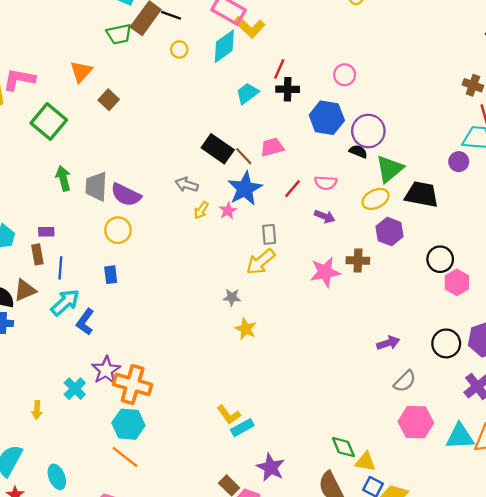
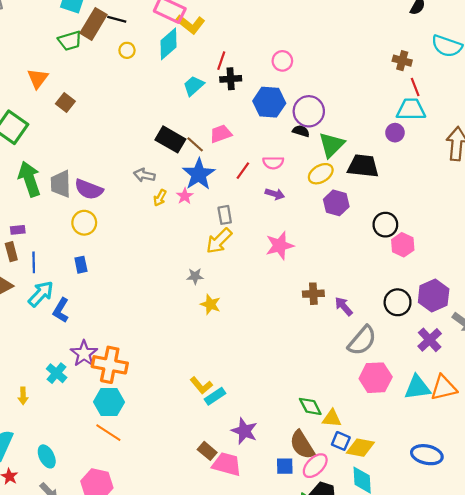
green arrow: (63, 178) -> (29, 179), size x1.5
brown cross: (358, 260) -> (313, 294), moved
purple arrow: (388, 343) -> (344, 306), turned -108
gray semicircle: (405, 381) -> (362, 341), size x1.4

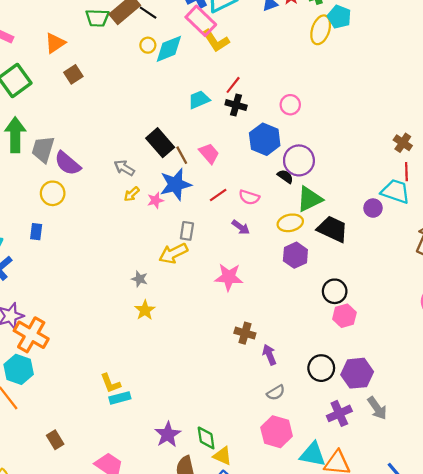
cyan diamond: (168, 44) -> (169, 49), moved
pink trapezoid: (221, 134) -> (209, 153), turned 50
gray semicircle: (362, 341) -> (276, 393), size x0.6
purple star: (244, 431) -> (168, 434), moved
brown rectangle: (207, 451) -> (55, 440), moved

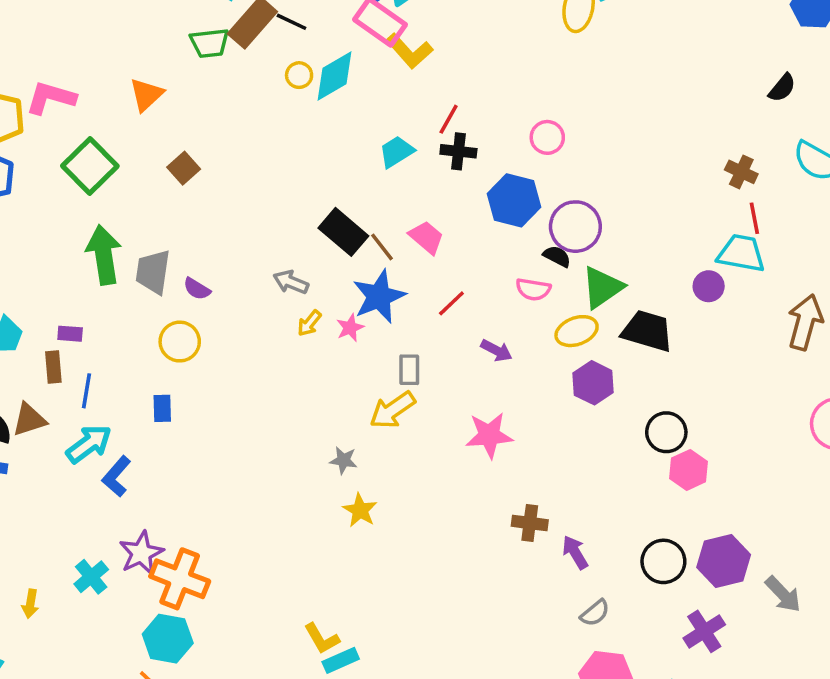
brown square: (73, 74) -> (184, 168), moved
purple semicircle: (68, 163) -> (197, 289), size x0.6
pink semicircle: (249, 197) -> (533, 289), moved
gray arrow: (377, 408) -> (783, 594), moved

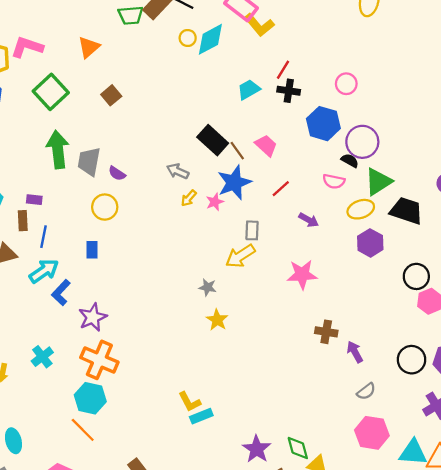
purple star: (141, 553) -> (93, 317), moved

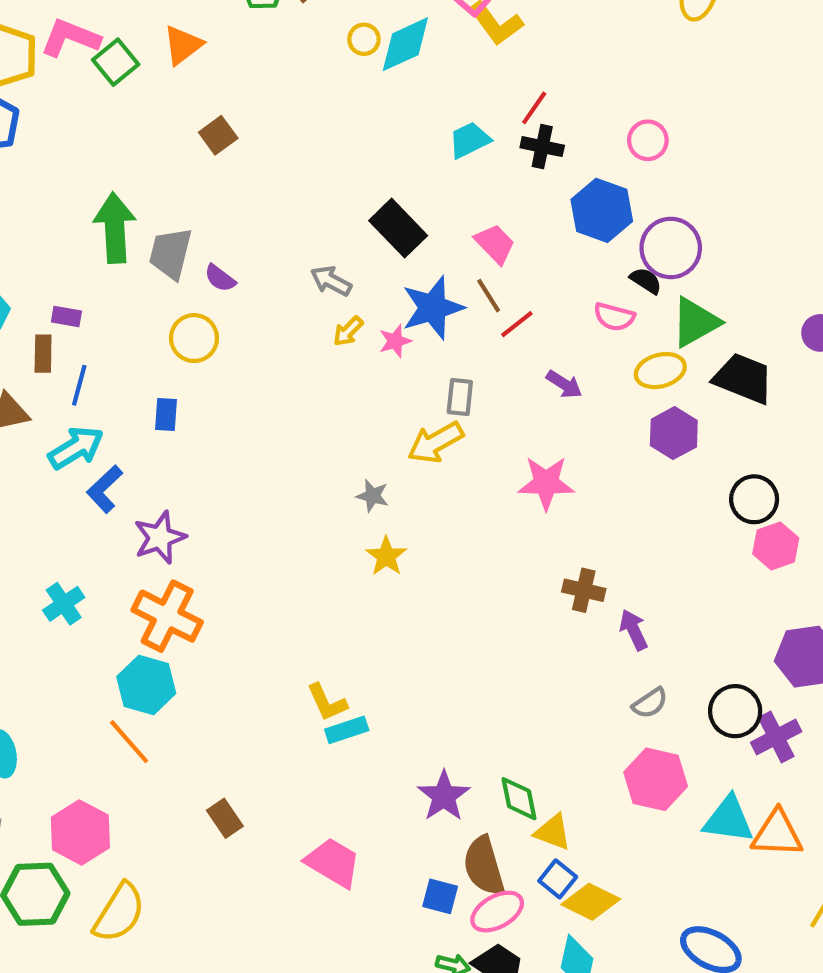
green square: (51, 92) -> (116, 62), moved, size x0.7
brown line: (237, 151) -> (489, 296), moved
black circle: (412, 360) -> (735, 711), moved

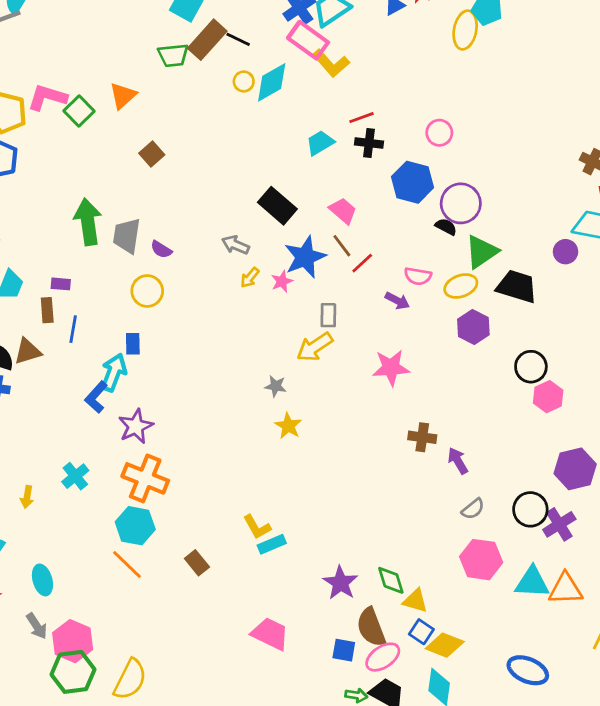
red line: (534, 108) -> (361, 118), turned 40
pink semicircle: (614, 317) -> (418, 276), moved
cyan arrow: (76, 448) -> (114, 372), moved, turned -33
brown rectangle: (225, 818) -> (197, 563), moved
pink hexagon: (80, 832) -> (73, 641), moved

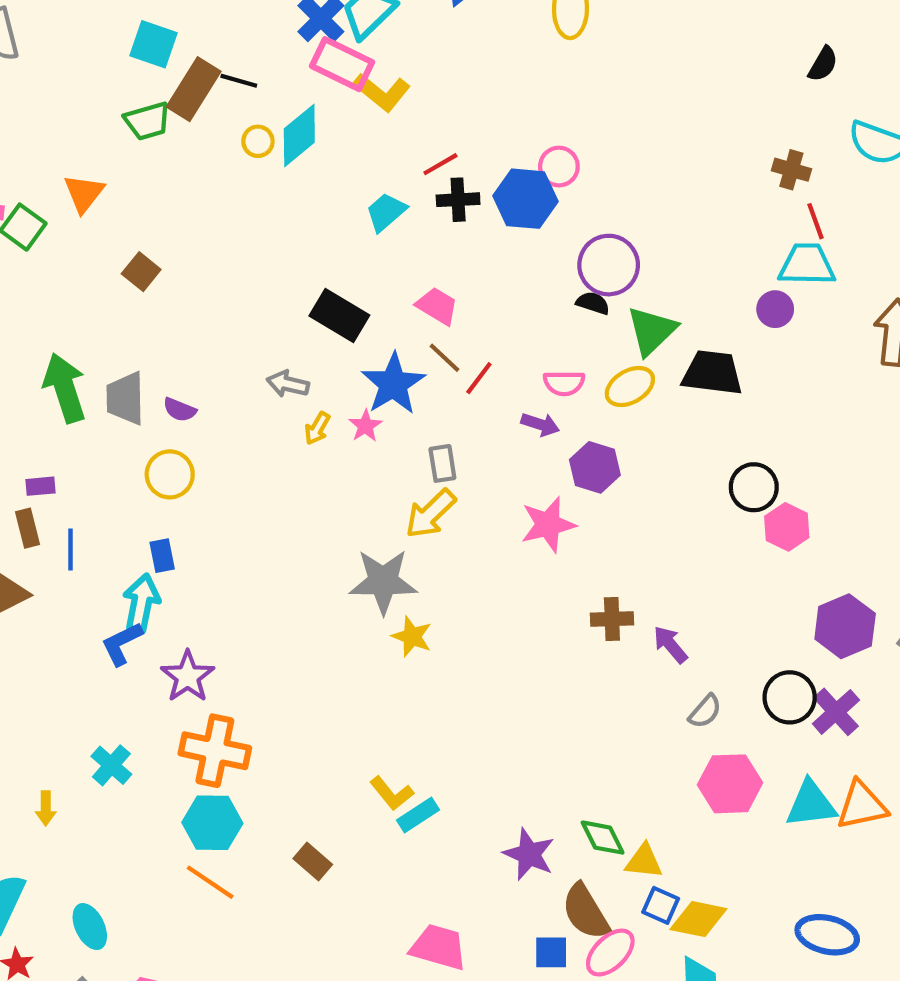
blue hexagon: (412, 182) -> (525, 199), moved
purple hexagon: (473, 327) -> (595, 467), moved
gray star: (276, 386) -> (383, 582), size x2.0
blue L-shape: (96, 397) -> (122, 644), turned 32

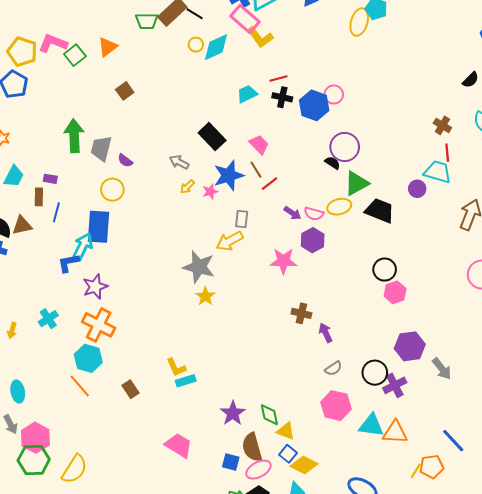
pink semicircle: (564, 383) -> (314, 214), moved
blue rectangle: (162, 556) -> (99, 227), size x2.0

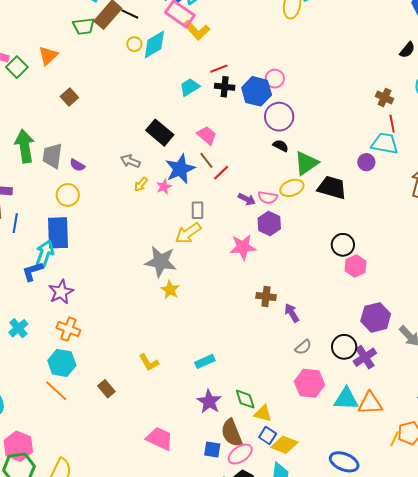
purple circle: (345, 147) -> (279, 117), moved
orange cross: (99, 325) -> (68, 329), size x0.7
cyan rectangle: (186, 381) -> (205, 361), moved

